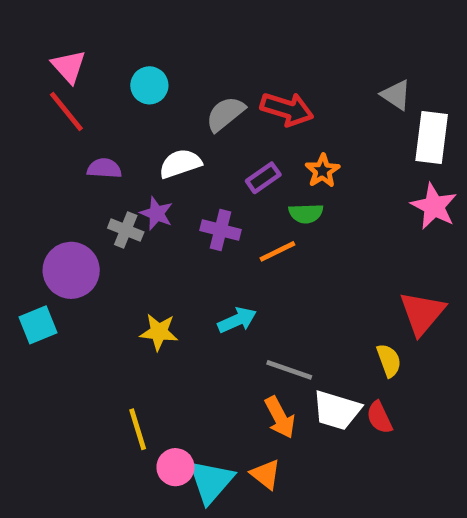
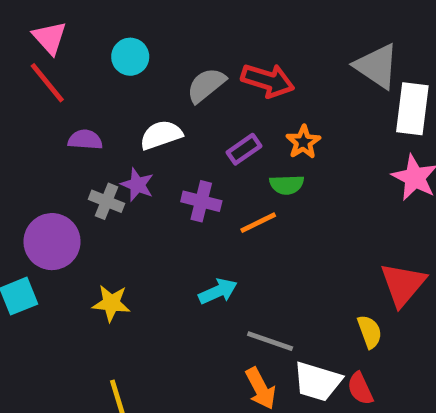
gray triangle: (396, 95) -> (377, 66), size x1.5
yellow star: (159, 332) -> (111, 303), moved

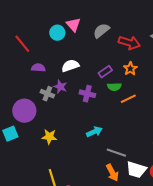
pink triangle: (50, 38) -> (73, 25), moved
red arrow: (268, 80) -> (129, 43), moved
gray semicircle: (206, 85) -> (101, 31), moved
green semicircle: (287, 185) -> (114, 87), moved
orange line: (258, 223) -> (128, 99), moved

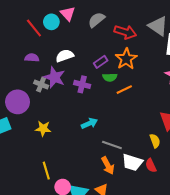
red line: (22, 44) -> (34, 28), moved
orange star: (130, 69) -> (126, 59), size x1.5
purple star: (60, 87) -> (54, 77), size x1.5

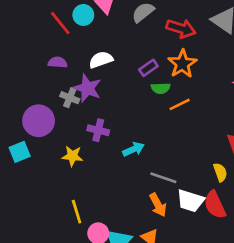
purple cross: (82, 84) -> (98, 130), moved
red semicircle: (151, 165) -> (215, 205), size x1.5

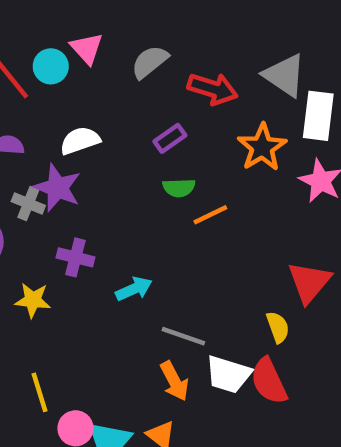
orange star: (182, 64) -> (262, 147), moved
purple rectangle: (148, 68) -> (170, 138), moved

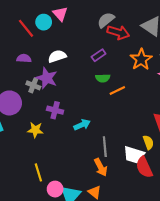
gray semicircle: (150, 62) -> (106, 20), moved
gray line: (183, 336) -> (105, 147), turned 66
white trapezoid: (228, 374) -> (134, 155), moved

